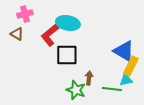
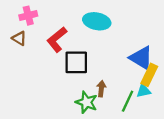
cyan ellipse: (68, 23) -> (97, 21), moved
green line: (112, 89) -> (128, 101), turned -72

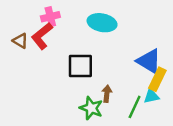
pink cross: (28, 16) -> (50, 17), moved
red L-shape: (57, 40) -> (42, 36), moved

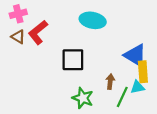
pink cross: (50, 17) -> (18, 14), moved
yellow rectangle: (157, 79) -> (143, 72), turned -30
brown arrow: (107, 94) -> (110, 82), moved

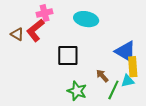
pink cross: (18, 14) -> (45, 13), moved
brown arrow: (110, 82) -> (102, 76), turned -48

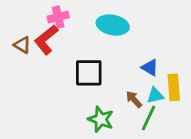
blue triangle: (126, 51) -> (150, 68), moved, size x0.6
cyan triangle: (128, 81) -> (155, 95), moved

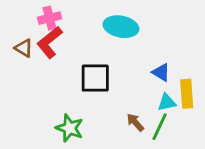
pink cross: (58, 17) -> (50, 18), moved
brown arrow: (134, 99) -> (135, 122), moved
green star: (101, 119) -> (70, 128), moved

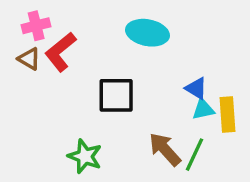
pink cross: (50, 18) -> (36, 26), moved
cyan triangle: (167, 102) -> (203, 109), moved
brown arrow: (135, 122) -> (165, 149), size x1.5

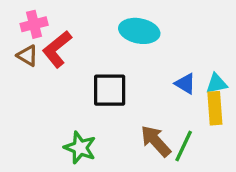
cyan triangle: (203, 109) -> (217, 84), moved

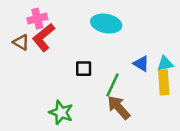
pink cross: (34, 24) -> (37, 19), moved
black square: (110, 90) -> (84, 69), size x0.6
green line: (184, 146) -> (112, 85), moved

